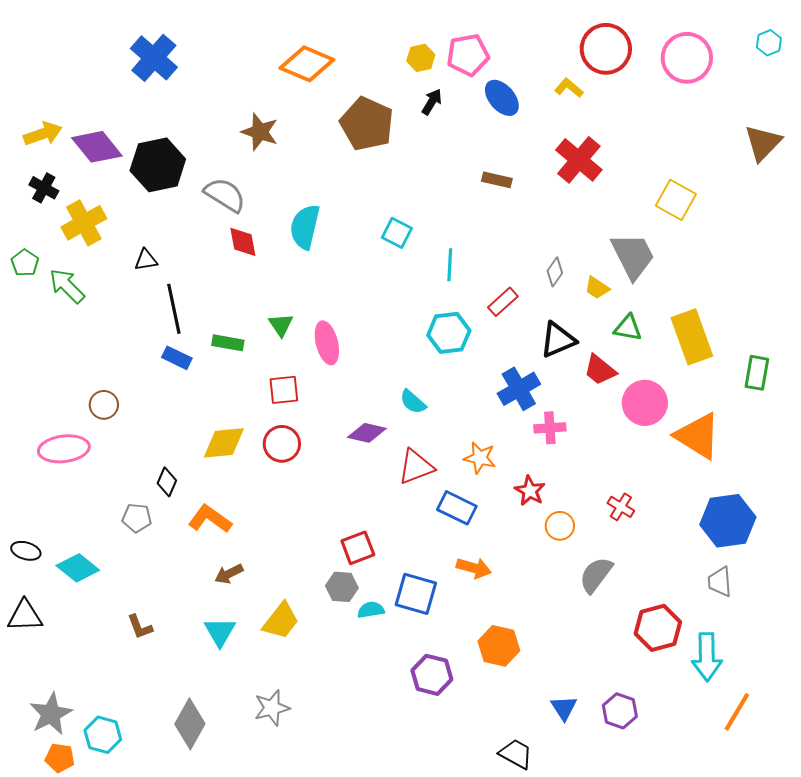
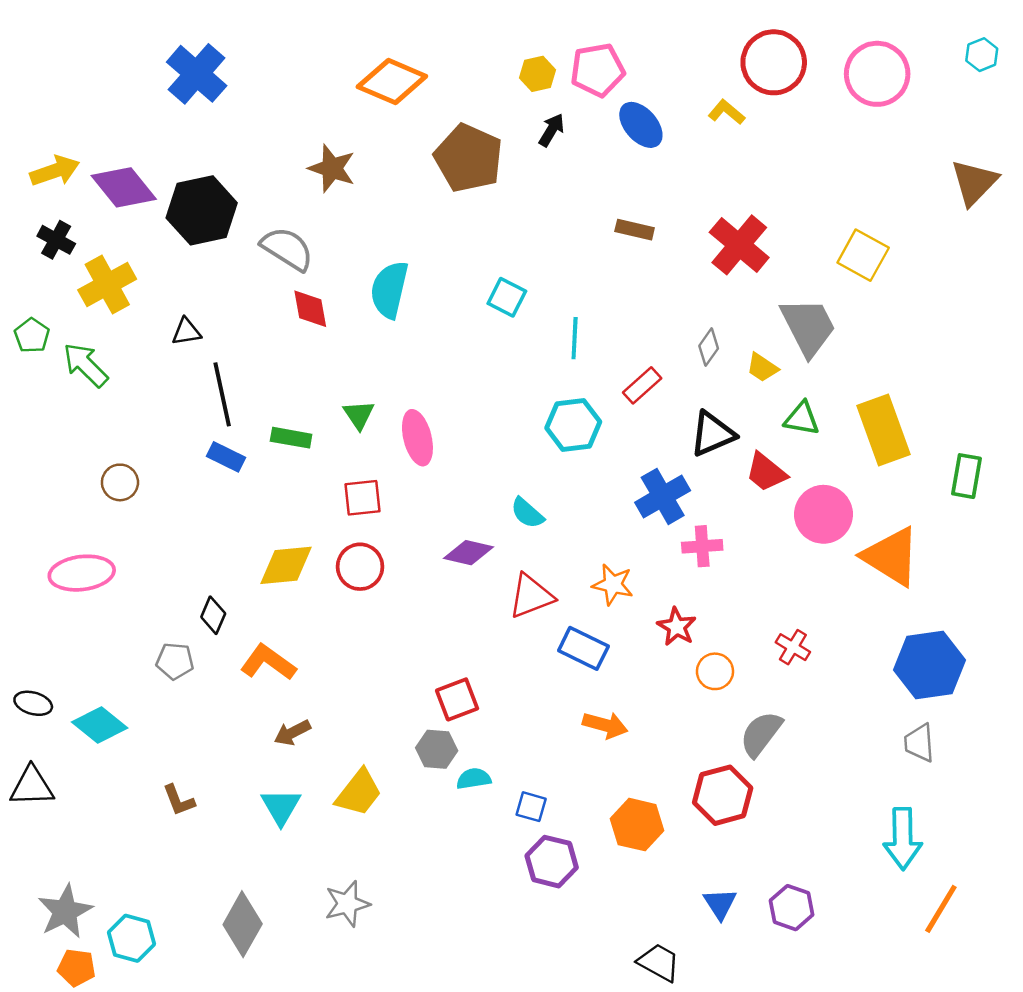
red cross: (579, 160) -> (739, 245), moved
brown circle: (104, 405) -> (120, 482), moved
blue square: (416, 594) -> (531, 807), moved, size x0.6
red hexagon: (658, 628) -> (723, 795), moved

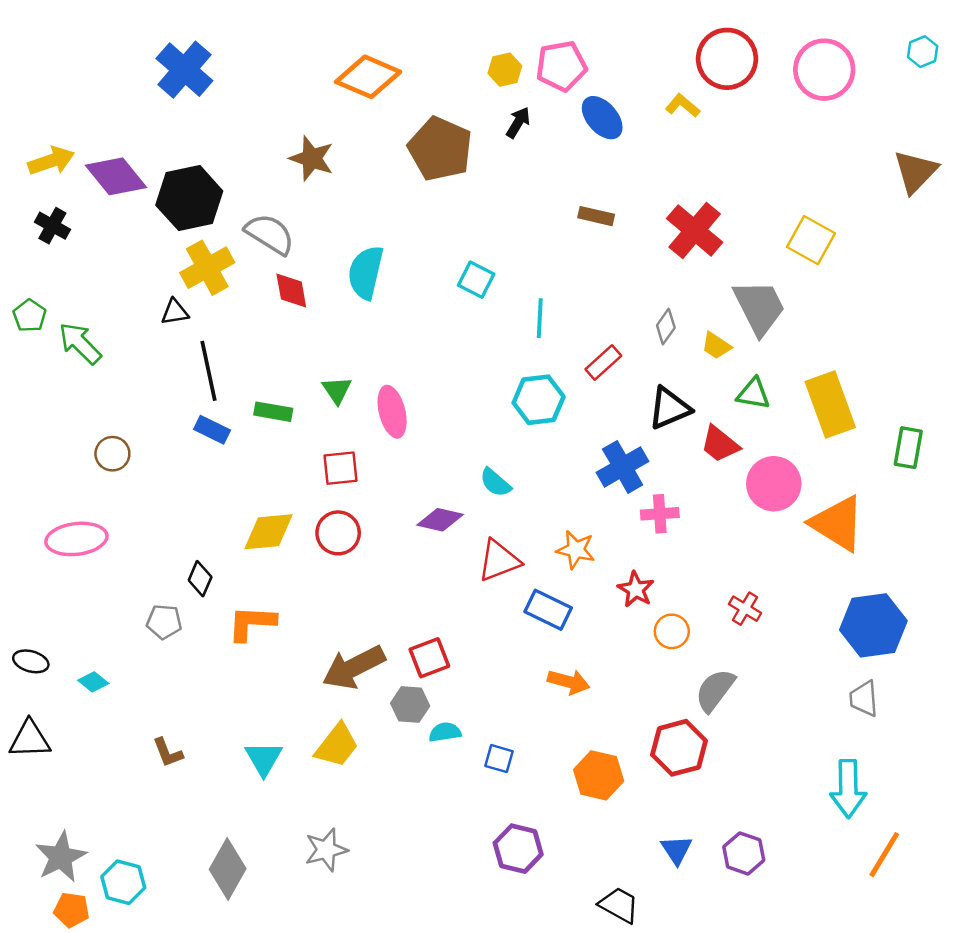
yellow cross: (107, 284) -> (207, 268), moved
orange L-shape: (268, 662) -> (252, 623), turned -33
cyan diamond: (100, 725) -> (93, 682), size x0.6
brown arrow: (292, 733) -> (354, 667), moved, size x1.8
purple hexagon: (552, 862) -> (518, 849), moved

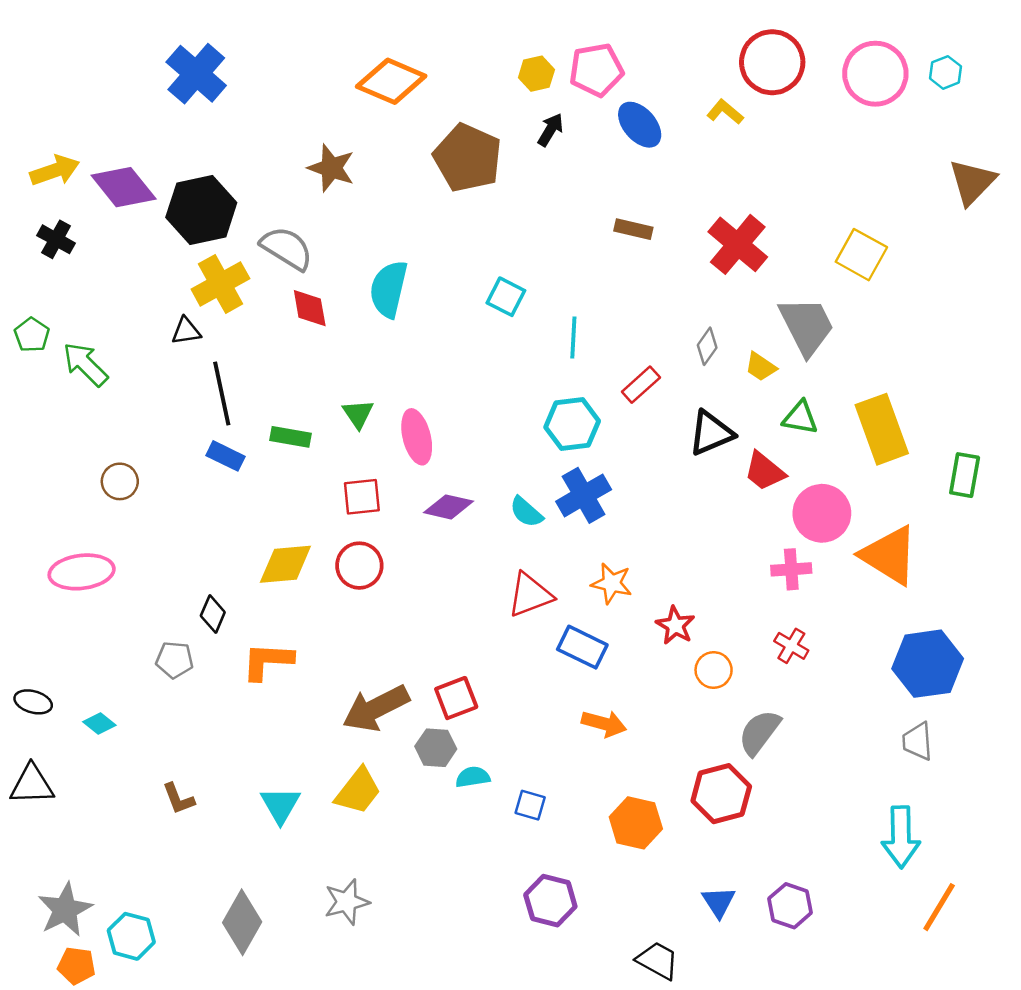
cyan hexagon: (923, 52) -> (945, 72), moved
blue cross: (623, 467) -> (584, 495), moved
pink cross: (660, 514) -> (791, 569), moved
purple diamond: (440, 520) -> (449, 507), moved

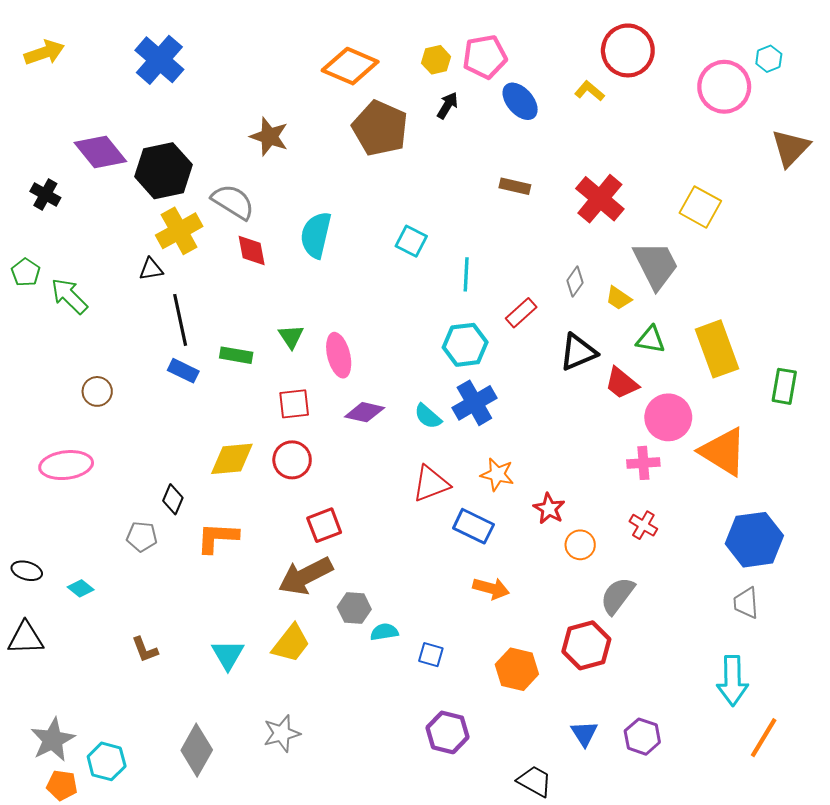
pink circle: (875, 74) -> (724, 87), moved
orange diamond: (391, 81) -> (350, 66), moved
yellow arrow: (55, 171) -> (44, 53), moved
red square: (456, 698) -> (324, 525), moved

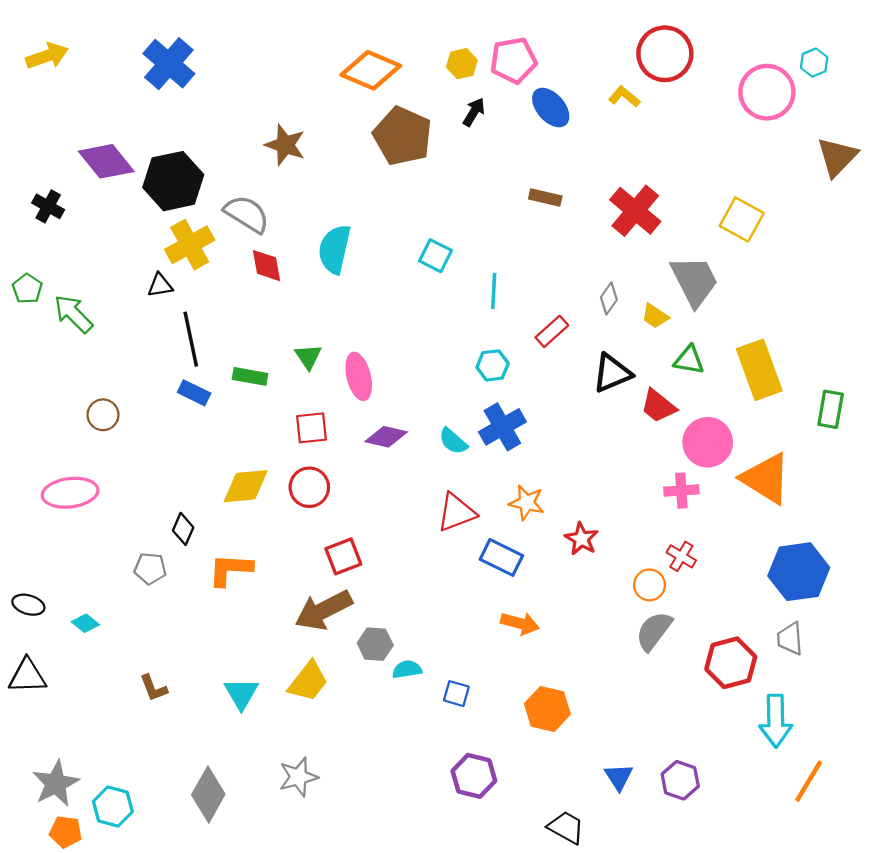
cyan hexagon: (465, 345) -> (493, 365), size x0.7
orange circle: (580, 545) -> (649, 585), moved
red hexagon: (586, 645) -> (731, 663), moved

